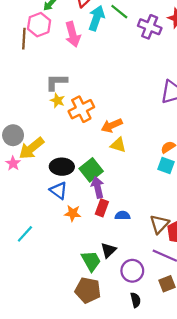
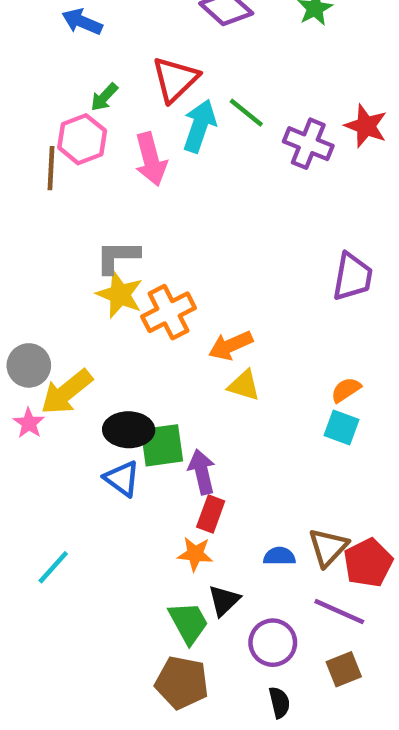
yellow star: (57, 101) -> (120, 294), size x1.5
green square: (91, 170) -> (162, 445), moved, turned 30
orange star: (73, 213) -> (195, 554), moved
blue semicircle: (123, 215) -> (279, 556), moved

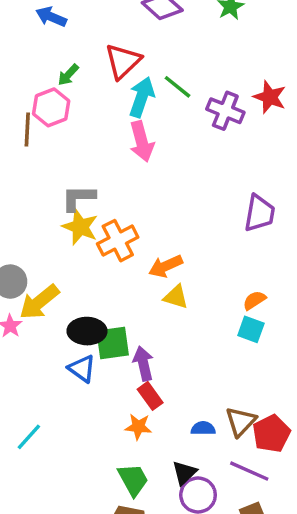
pink arrow: (151, 159) -> (142, 141), moved
red rectangle: (211, 514) -> (150, 396), turned -56
black triangle: (224, 600) -> (184, 473), moved

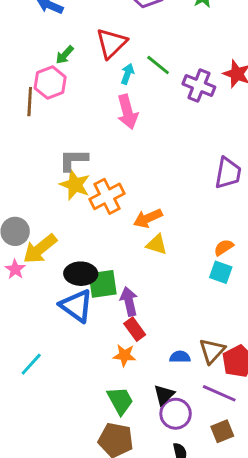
cyan arrow: (142, 97) -> (127, 74), size x0.6
blue triangle: (82, 369) -> (76, 306), size x1.4

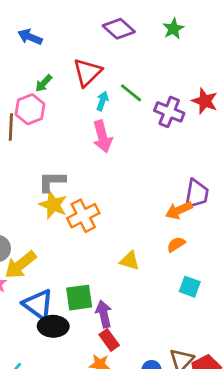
orange arrow: (148, 218) -> (179, 210), moved
orange semicircle: (224, 247) -> (176, 244), moved
black ellipse: (81, 274) -> (53, 326), moved
blue triangle: (76, 306) -> (38, 304), moved

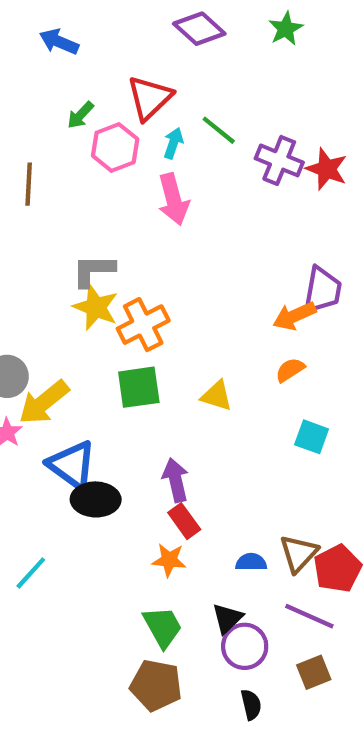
red star: (205, 101) -> (327, 169), moved
pink hexagon: (30, 109) -> (115, 147), moved
green square: (79, 298) -> (139, 387), moved

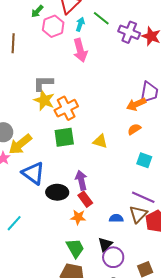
black ellipse: (96, 499) -> (57, 192), moved
purple line: (309, 616) -> (143, 197), moved

